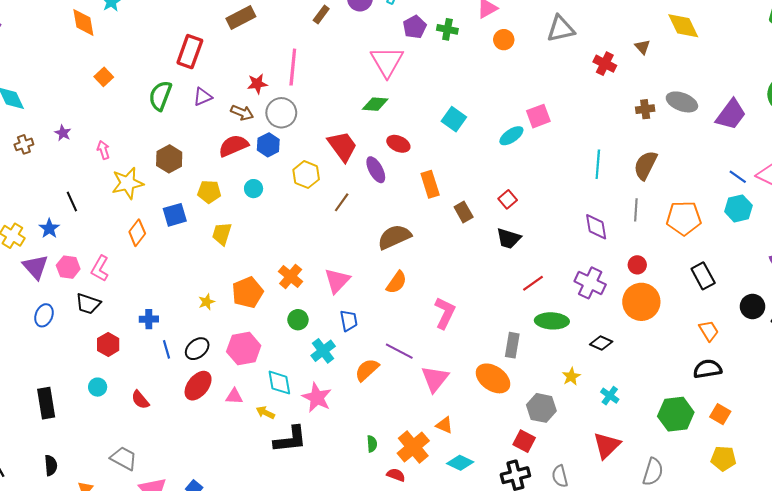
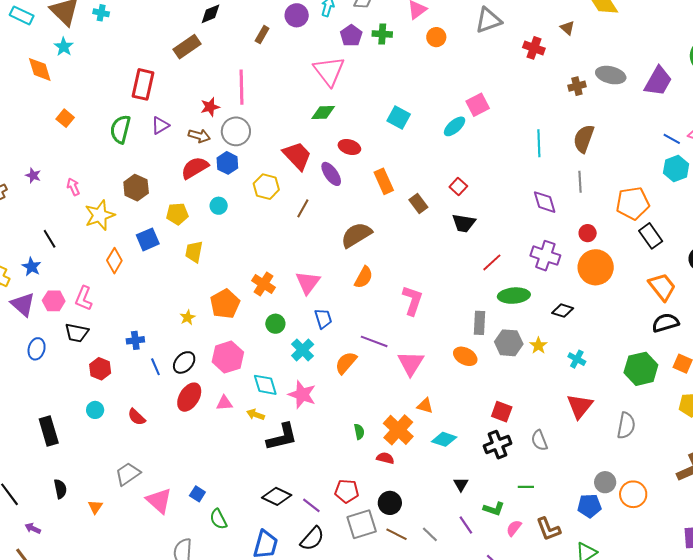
orange pentagon: (684, 218) -> (633, 203), moved
orange trapezoid: (709, 331) -> (662, 287), size x1.4
orange ellipse: (493, 378) -> (465, 356), size x0.7
gray hexagon: (541, 408) -> (509, 343), moved
gray trapezoid: (124, 458) -> (128, 474), turned -56

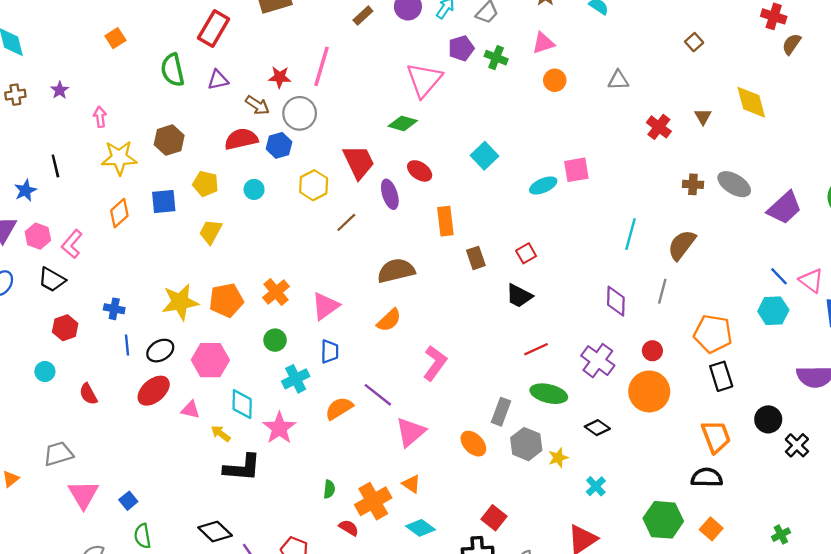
gray triangle: (488, 20) -> (618, 80), size x0.7
green semicircle: (120, 129) -> (173, 70), turned -44
yellow star: (188, 317) -> (180, 302), size x2.0

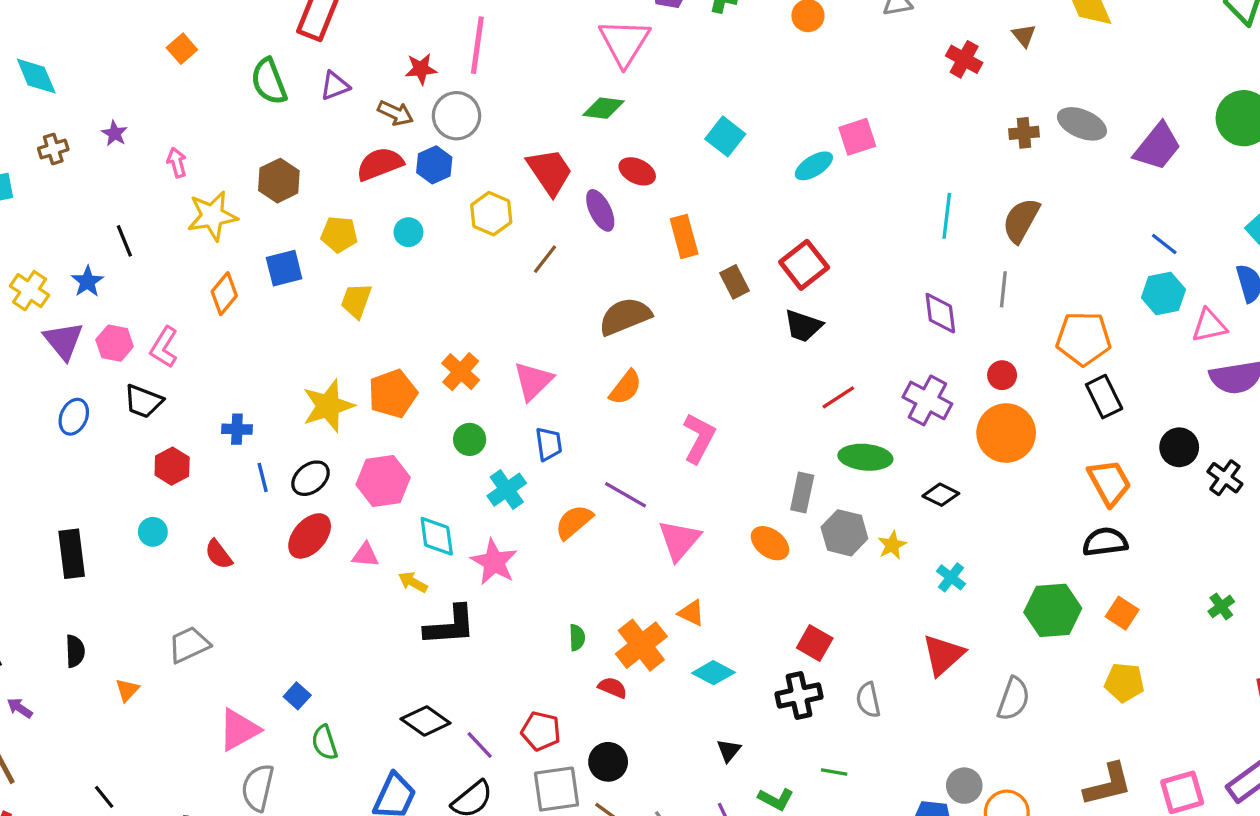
red square: (526, 253) -> (804, 265), size x1.6
pink triangle: (811, 281) -> (1209, 326), moved, turned -40
pink triangle: (83, 494) -> (239, 730), moved, turned 40

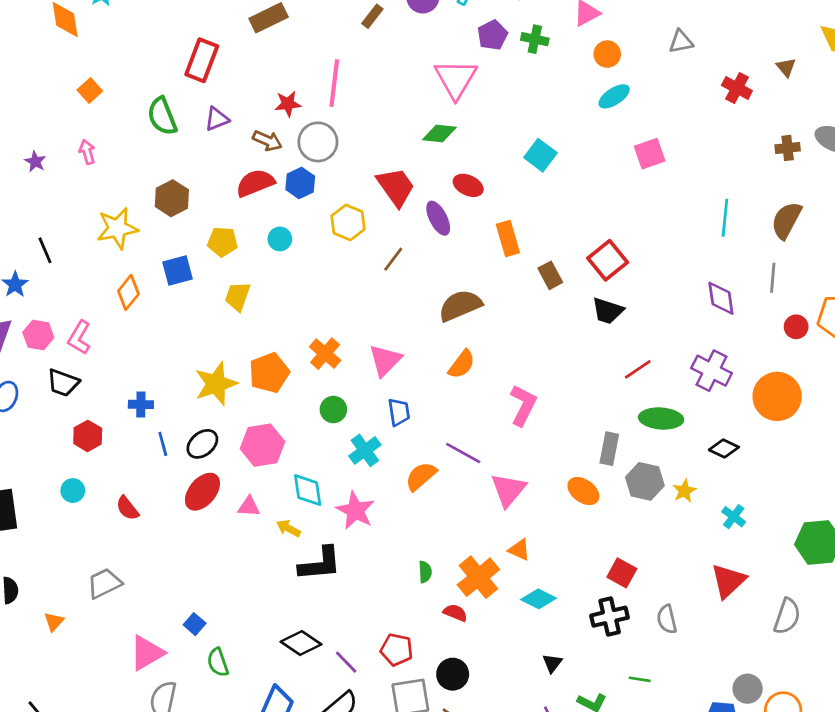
pink arrow: (177, 162) -> (87, 152), moved
cyan ellipse: (814, 166) -> (614, 96), moved
red circle: (1002, 375) -> (796, 327), moved

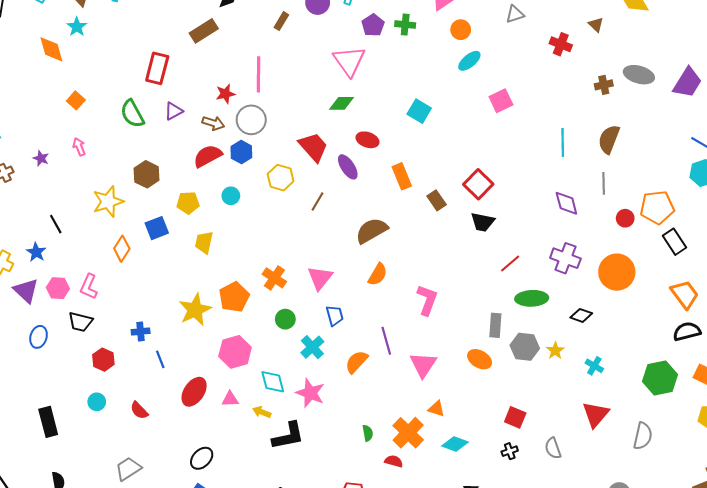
black ellipse: (202, 444) -> (202, 458), moved
purple line: (463, 453) -> (386, 341), turned 52
black cross: (610, 617) -> (510, 451), size x0.6

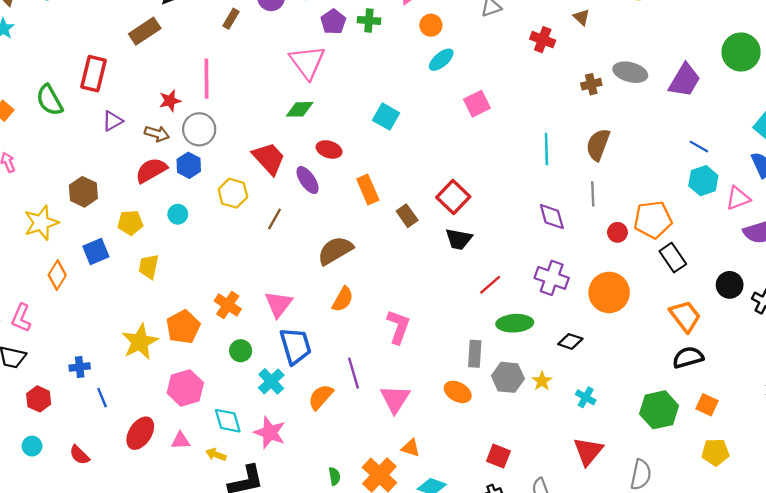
green semicircle: (132, 114) -> (50, 100), moved
blue trapezoid: (335, 316) -> (296, 346), size x1.6

